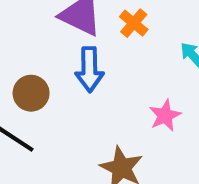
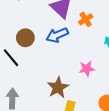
blue arrow: (89, 69) -> (57, 35), turned 50

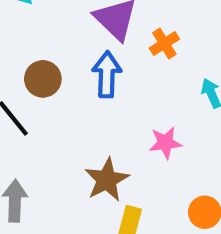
blue arrow: (57, 35) -> (107, 74), turned 115

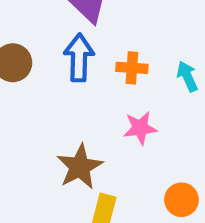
orange cross: (164, 44) -> (132, 68), moved, turned 36

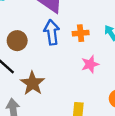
brown star: (80, 167) -> (33, 83), moved

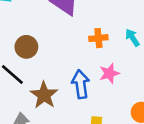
blue arrow: (52, 32) -> (81, 84), moved

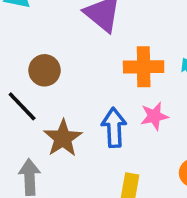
orange cross: (98, 38) -> (144, 67), size x1.5

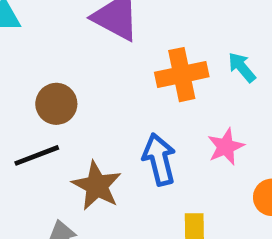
black line: (22, 106) -> (37, 155), turned -56
pink star: (154, 116) -> (226, 147), moved

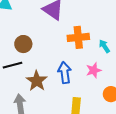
cyan arrow: (242, 67) -> (104, 46), moved

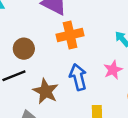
orange cross: (78, 37) -> (70, 35), moved

